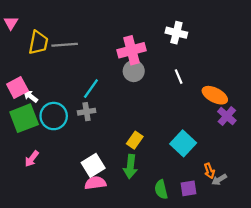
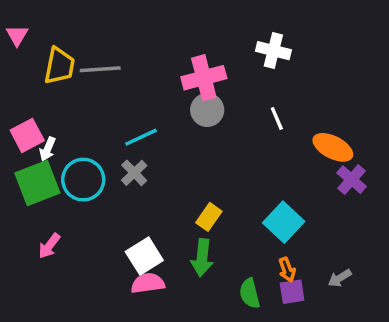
cyan line: (91, 89) -> (141, 137), turned 30
white arrow: (31, 96) -> (48, 149), turned -104
gray cross: (87, 112) -> (134, 173), turned -35
orange arrow: (209, 171) -> (287, 270), moved

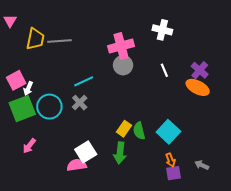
purple cross: (352, 180) -> (200, 70), moved
gray arrow: (340, 278) -> (202, 165), turned 56
pink semicircle: (148, 283) -> (77, 165), moved
green semicircle: (250, 293) -> (139, 131), moved

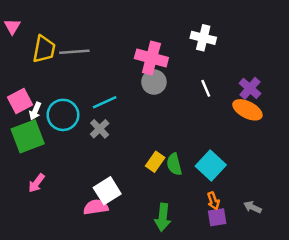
pink cross: (121, 46) -> (151, 58), turned 30
cyan circle: (49, 107) -> (63, 115), moved
green arrow: (120, 153) -> (163, 217), moved

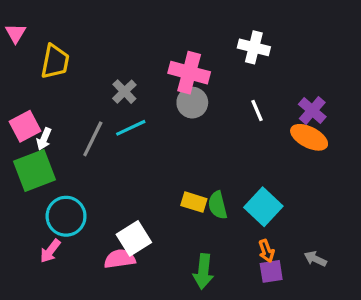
gray line: (74, 52) -> (93, 139), moved, turned -60
cyan circle: (63, 115) -> (66, 216), moved
gray cross: (100, 129) -> (124, 92), moved
yellow rectangle: (155, 162) -> (194, 202), turned 72
pink arrow: (36, 183) -> (50, 251), moved

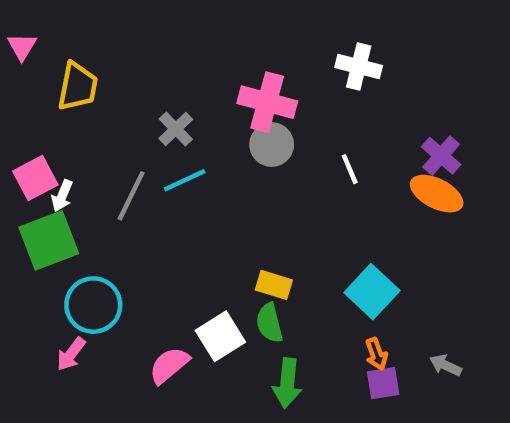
white line: (257, 110) -> (350, 169), moved
green semicircle: (218, 205) -> (269, 323), moved
white square: (134, 238) -> (220, 336), moved
pink semicircle: (120, 259) -> (169, 365), turned -32

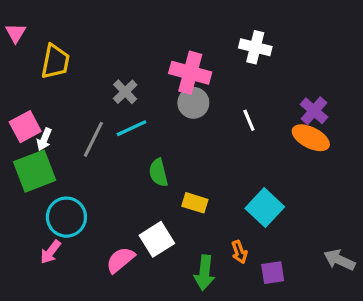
green semicircle: (269, 323) -> (158, 173), moved
orange arrow: (376, 354) -> (239, 252), moved
gray arrow: (446, 365) -> (339, 260), moved, size x1.4

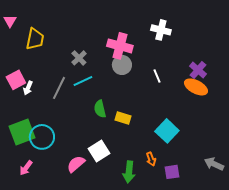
green square: (35, 171) -> (22, 132), moved
yellow rectangle: (195, 203) -> (123, 118), moved
pink arrow: (51, 252) -> (26, 168), moved

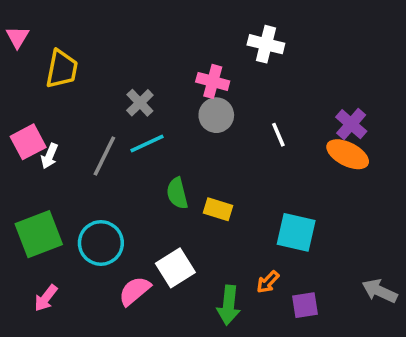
white cross: (161, 30) -> (266, 44), moved
pink cross: (120, 46) -> (213, 81), size x0.7
cyan square: (167, 131) -> (296, 232), turned -30
cyan circle: (42, 137) -> (101, 243), moved
orange arrow: (151, 159) -> (268, 282), turned 64

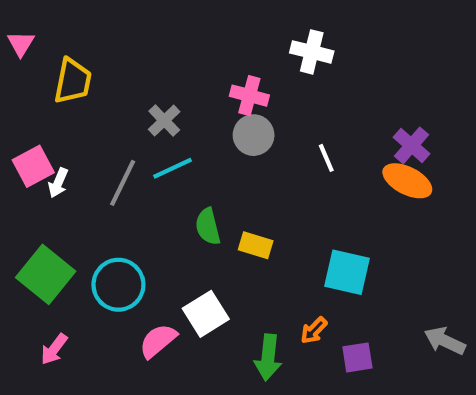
green square: (39, 234) -> (46, 274), turned -30

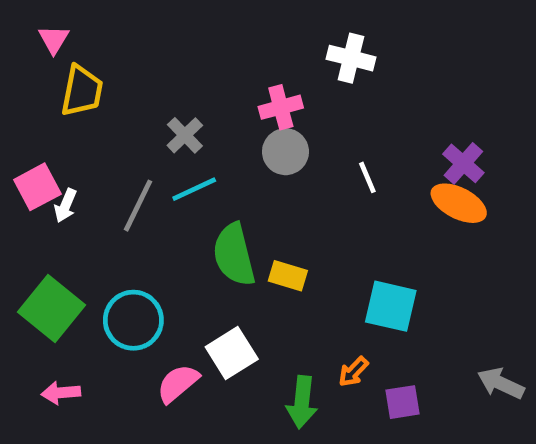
pink triangle: (21, 44) -> (54, 39), moved
pink cross: (249, 96) -> (281, 107), turned -30
green semicircle: (208, 227) -> (234, 255), size x1.5
pink arrow: (54, 349) -> (61, 393), turned 48

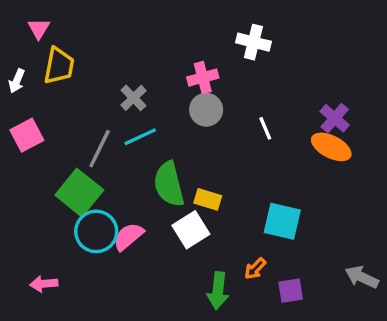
white arrow: (65, 206) -> (17, 81), moved
green square: (51, 309) -> (79, 193), moved
white square: (232, 353) -> (191, 230), moved
pink semicircle: (178, 383) -> (128, 237), moved

